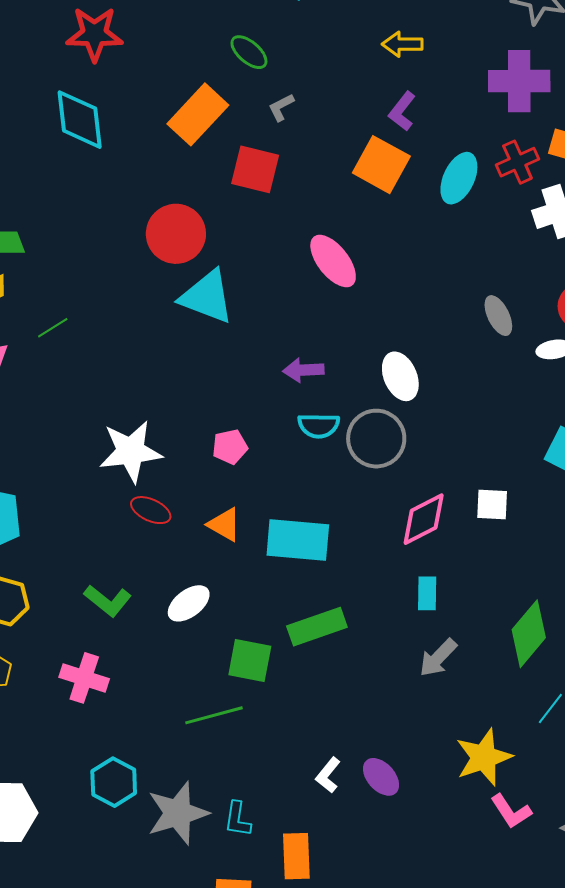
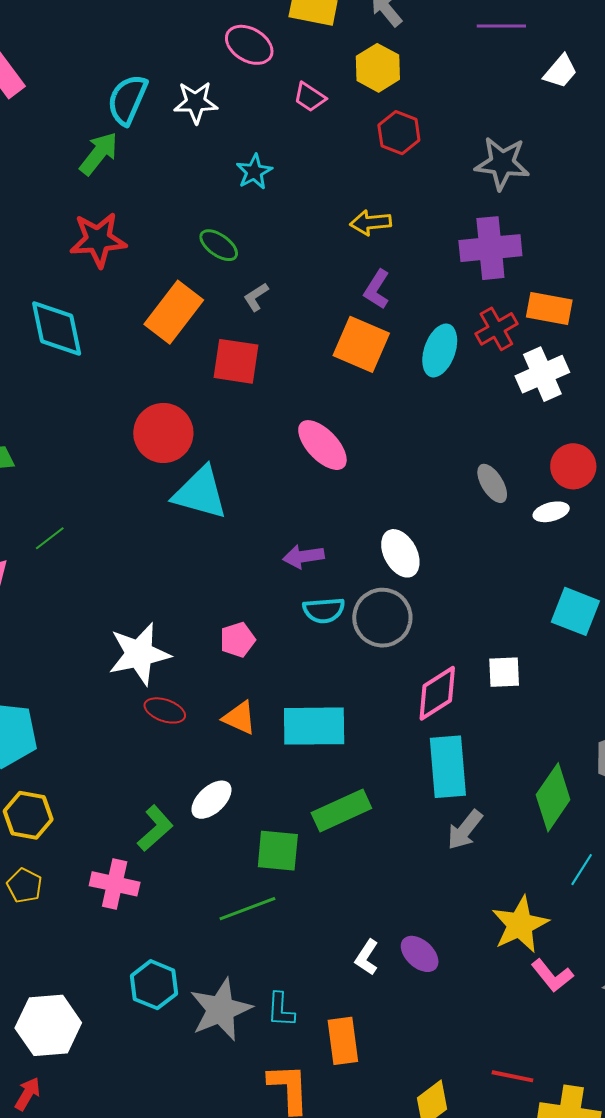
red star: (94, 34) -> (98, 240), moved
cyan rectangle: (427, 593) -> (448, 767), size x1.8
green L-shape: (108, 601) -> (155, 828), moved, turned -75

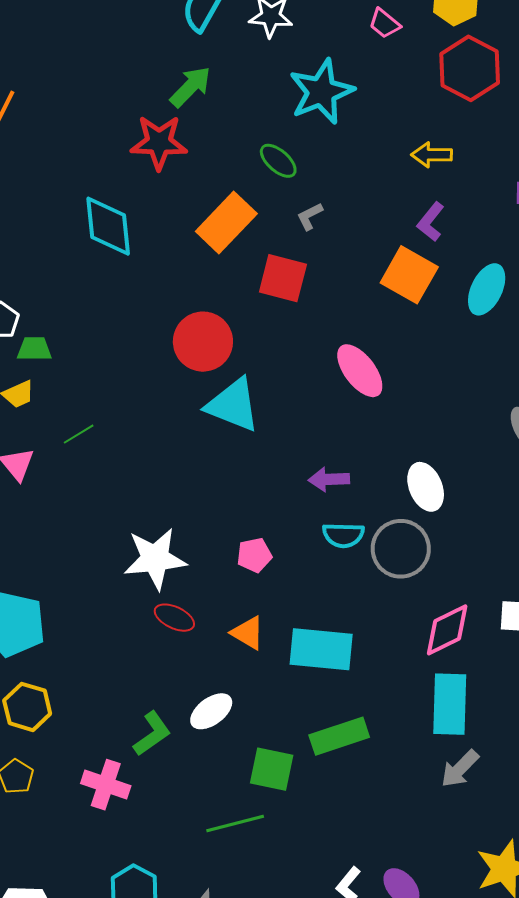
red hexagon: (399, 133) -> (470, 68), size x1.5
green arrow: (99, 153) -> (190, 87), moved
cyan star: (254, 172) -> (321, 92), size x1.8

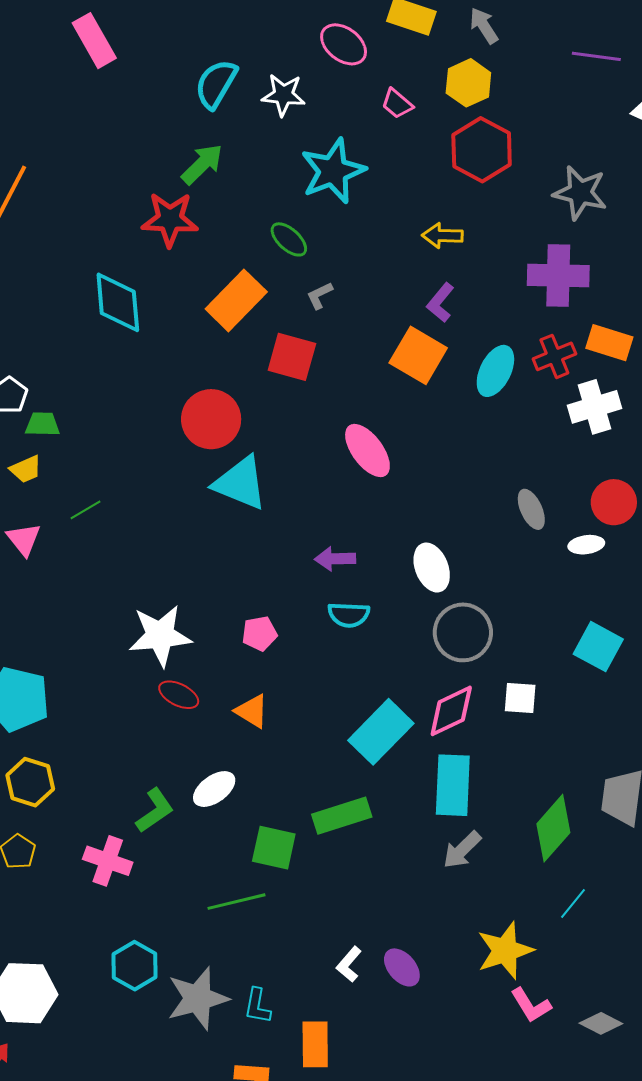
gray circle: (401, 549) -> (463, 632), moved
cyan rectangle: (321, 649) -> (381, 732), moved, turned -52

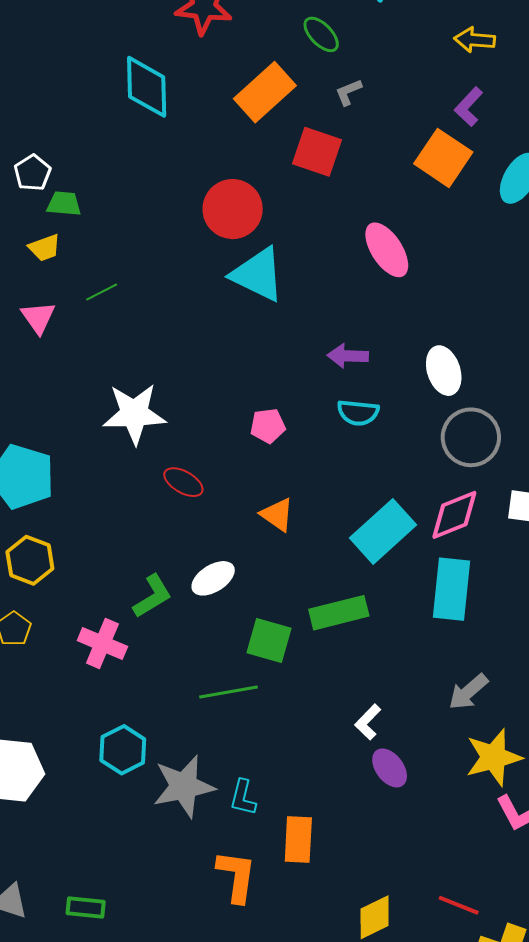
white star: (160, 636) -> (134, 414), moved
orange triangle: (252, 711) -> (277, 515), moved
gray arrow: (462, 850) -> (468, 692), moved
white L-shape: (349, 964) -> (368, 722), moved

